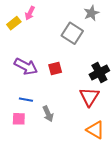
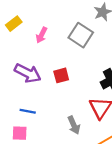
pink arrow: (30, 13) -> (42, 35), moved
gray arrow: (48, 114) -> (74, 125), moved

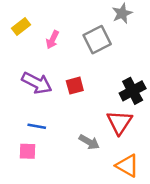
gray square: (81, 35) -> (97, 40), turned 30
gray arrow: (74, 125) -> (89, 142), turned -36

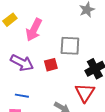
pink arrow: (52, 40) -> (34, 30), size x1.6
gray square: (97, 40) -> (70, 46), moved, turned 30

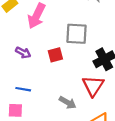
purple arrow: (22, 63) -> (23, 53), size x0.6

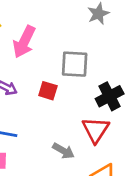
red square: (55, 55) -> (48, 91), turned 32

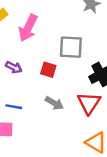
gray arrow: (63, 151) -> (54, 103), moved

